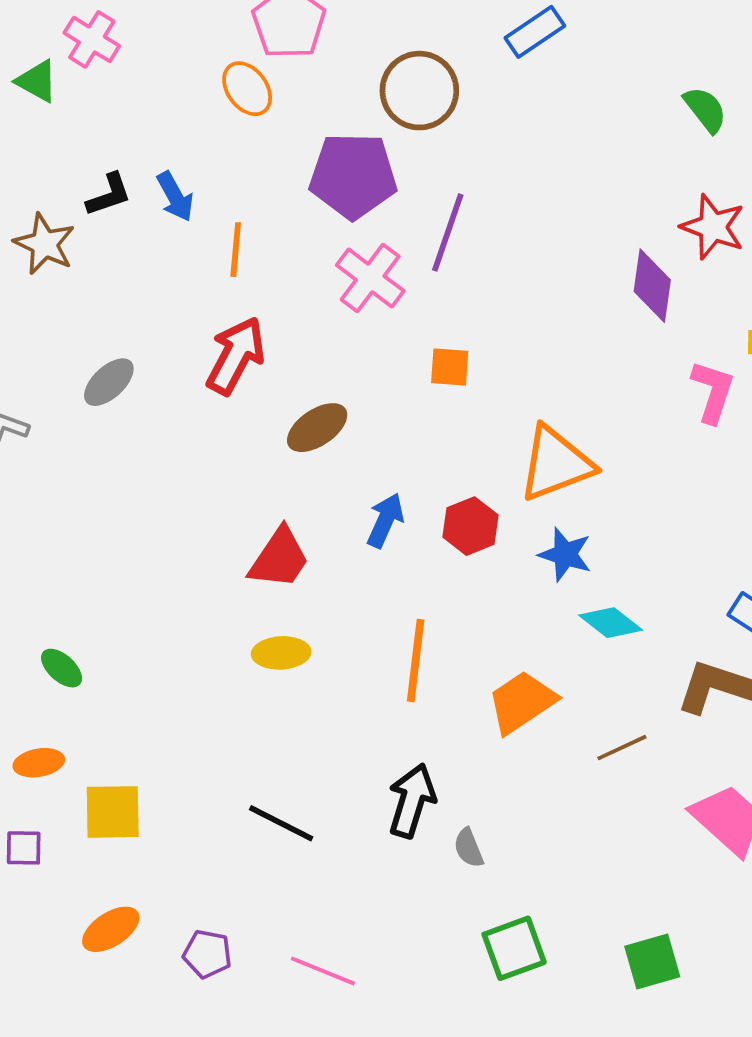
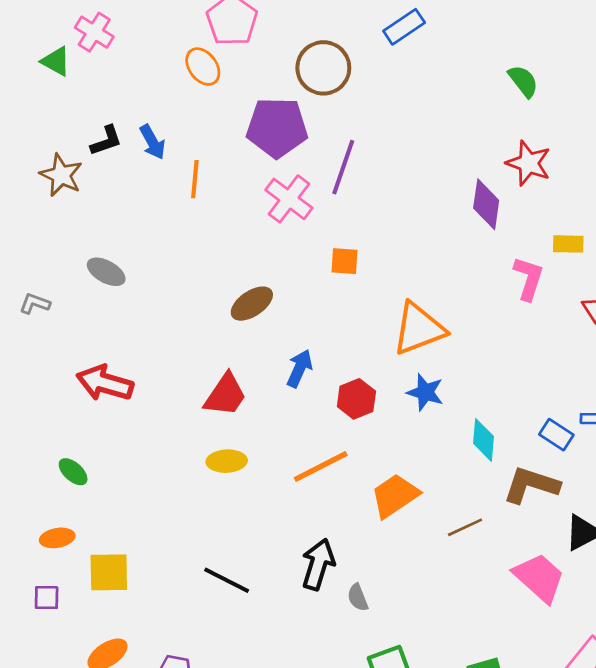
red arrow: (236, 356) -> (105, 383), moved, turned -102
gray ellipse: (109, 382) -> (106, 272), turned 72
red hexagon: (470, 526) -> (356, 399), moved
cyan diamond: (611, 623) -> (484, 440), moved, turned 57
orange line: (416, 660) -> (321, 466), turned 56

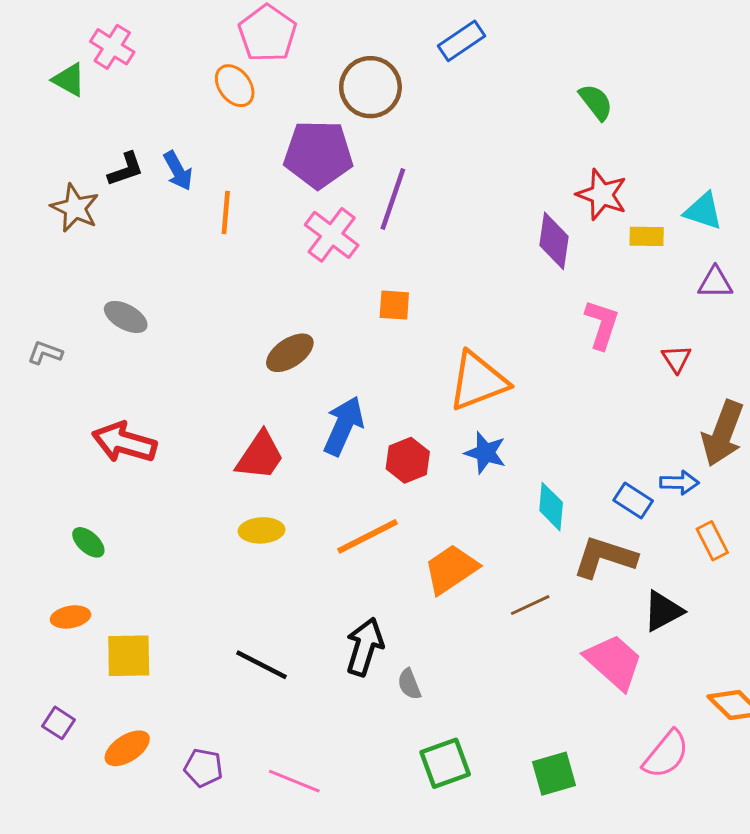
yellow rectangle: (568, 244) -> (647, 236), moved
blue arrow: (299, 368) -> (344, 426), size x1.4
purple square: (47, 598) -> (59, 723), moved, turned 32

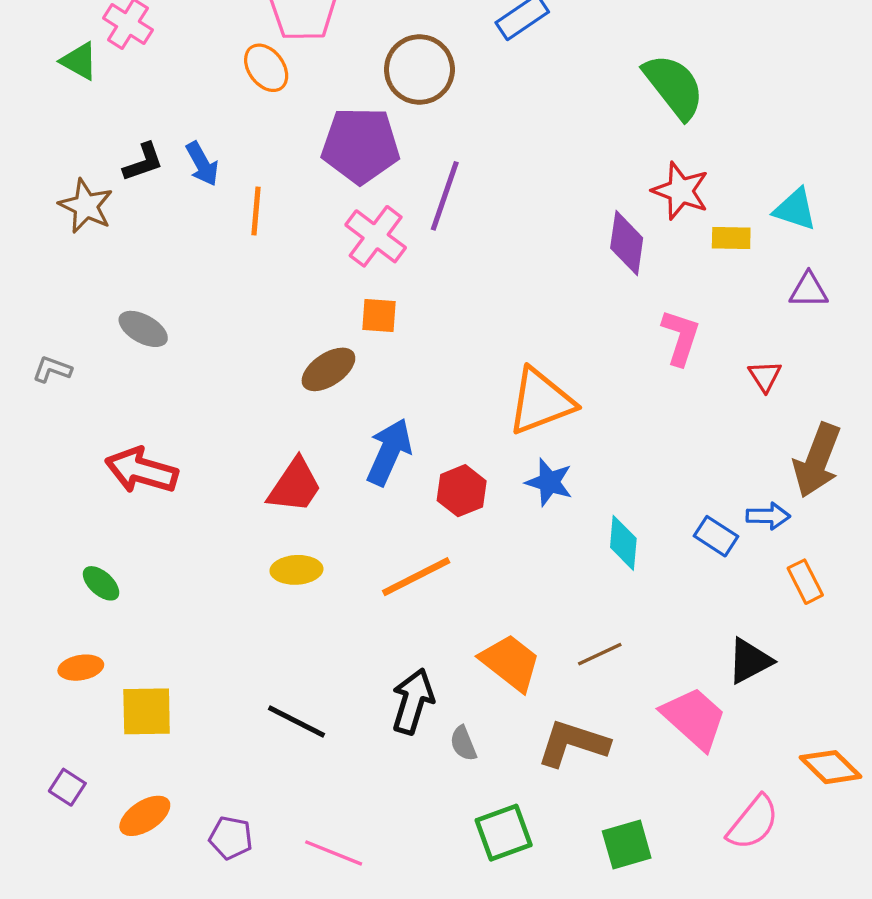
green semicircle: (596, 102) -> (674, 86), size x1.6
orange square: (394, 305) -> (379, 315), moved
brown L-shape: (605, 557) -> (573, 743), moved
orange trapezoid: (451, 569) -> (510, 663), moved, turned 72

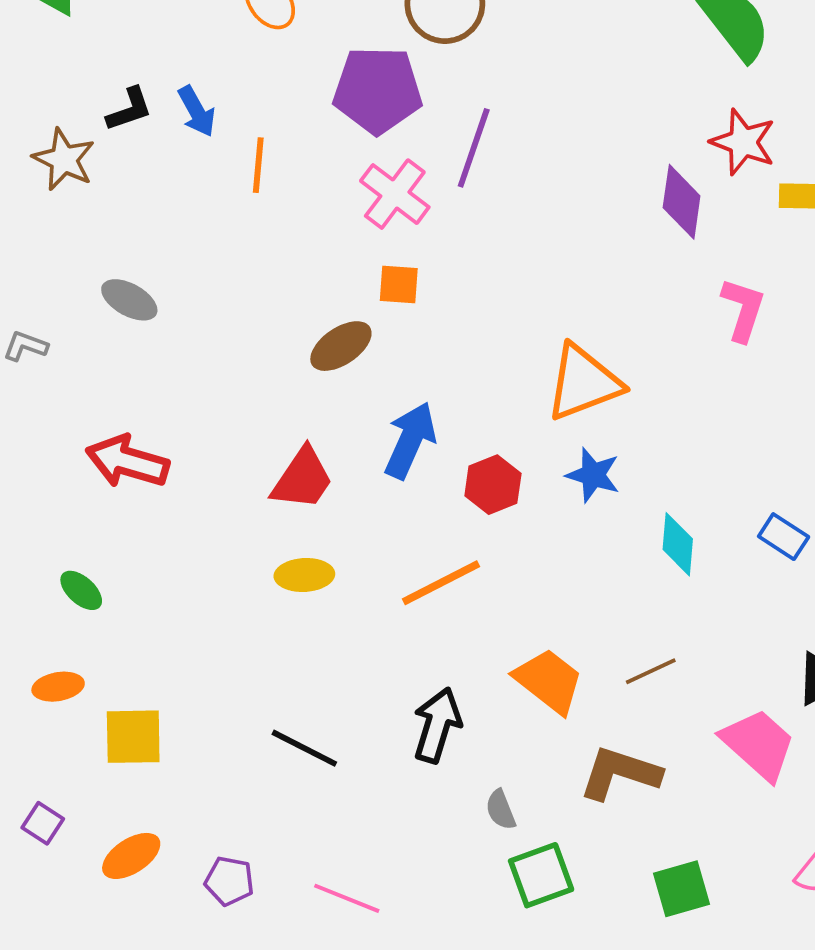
gray semicircle: (463, 743) -> (501, 810), moved

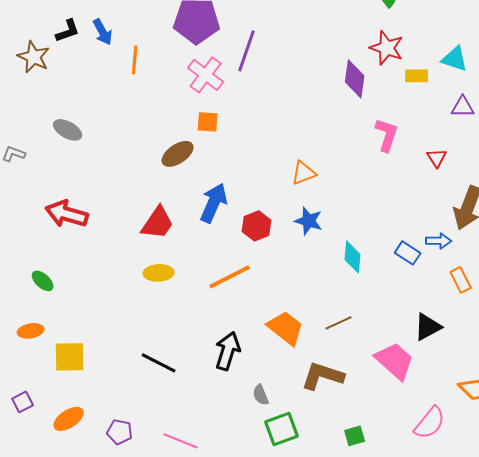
orange triangle: (583, 383) -> (304, 173), size x0.6
purple square: (43, 823) -> (23, 402), turned 30
green square: (682, 889) -> (355, 436), size x0.7

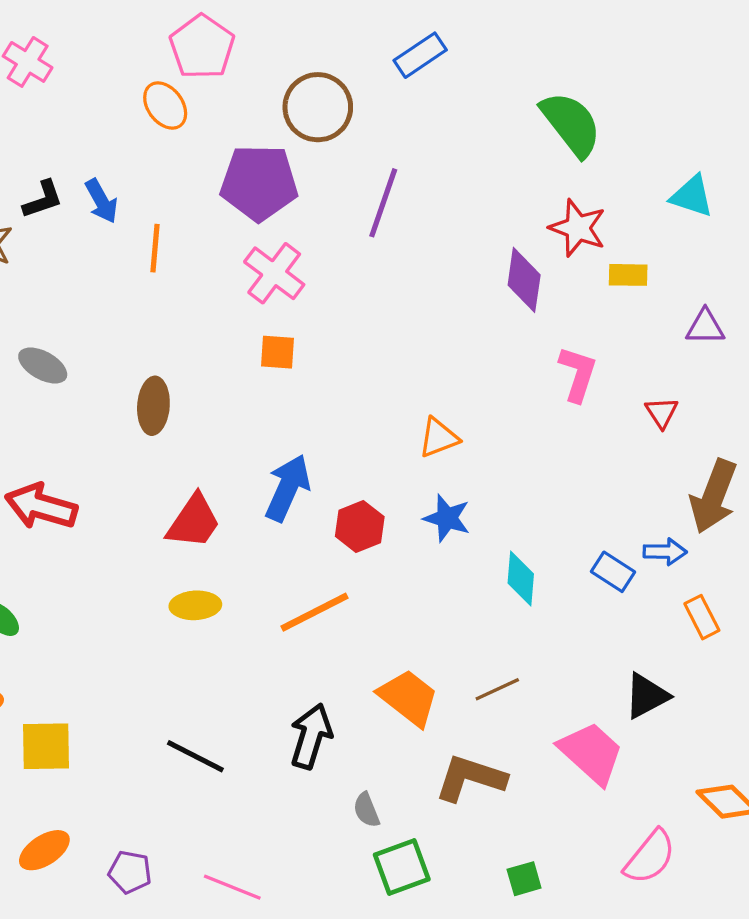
purple line: (247, 51) -> (383, 203), moved
cyan triangle: (455, 59) -> (692, 196), moved
brown ellipse: (178, 154) -> (153, 406), moved, turned -52

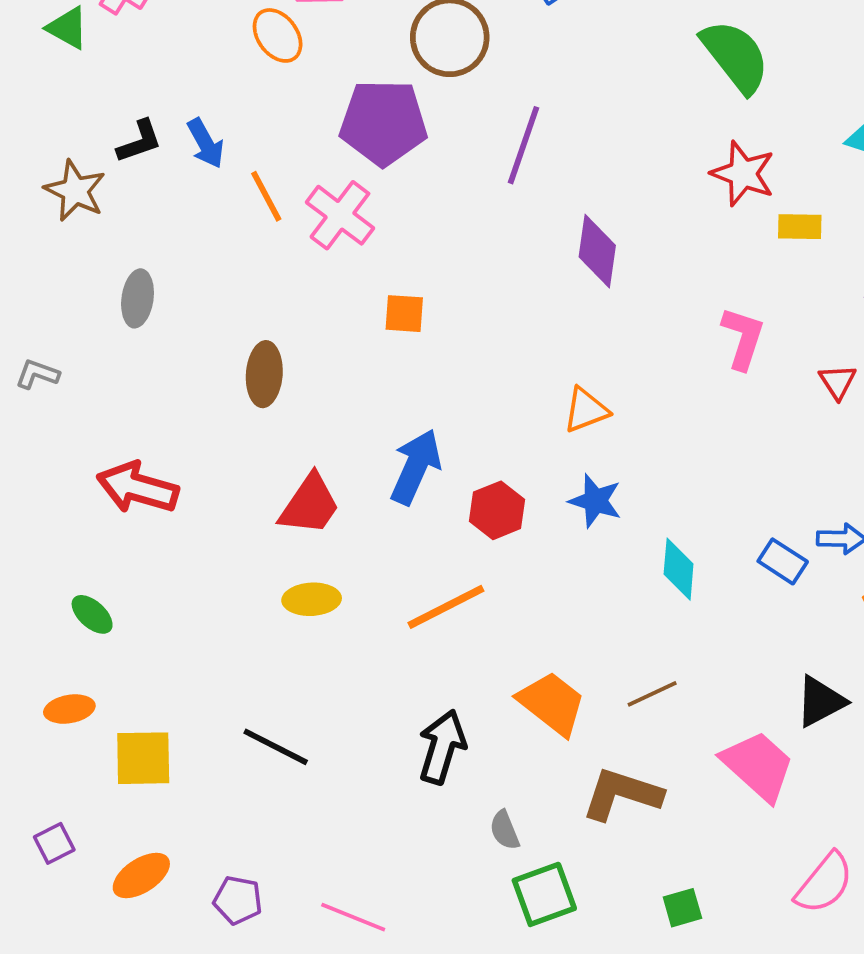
orange line: (155, 248) -> (266, 196), turned -33
pink cross: (274, 273) -> (340, 215), moved
purple diamond: (524, 280) -> (597, 251), moved
gray ellipse: (43, 365) -> (138, 298), moved, turned 69
black line: (195, 756) -> (276, 747), moved

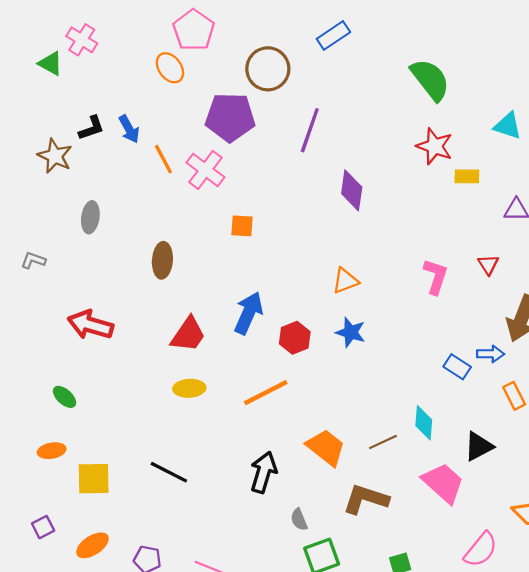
pink L-shape: (743, 338) -> (436, 276), moved
cyan diamond: (679, 569) -> (424, 423), moved

